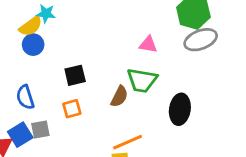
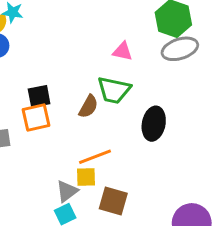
black square: (75, 75) -> (39, 96), moved
orange square: (72, 109) -> (36, 117), size x1.4

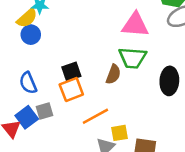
pink triangle: (123, 51) -> (135, 25), size x1.6
orange line: (95, 157) -> (95, 116), moved

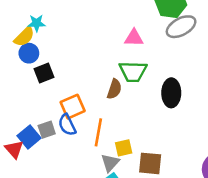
pink triangle: (135, 25) -> (134, 38), size x0.7
black square: (71, 72) -> (44, 73), moved
blue semicircle: (28, 83) -> (67, 125), moved
orange line: (95, 116) -> (98, 132), turned -48

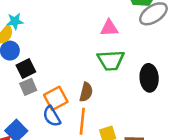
brown semicircle: (114, 89) -> (86, 92), moved
gray square: (47, 130) -> (28, 87), moved

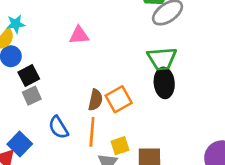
pink triangle: (109, 28) -> (79, 35), moved
green trapezoid: (111, 60) -> (162, 59), moved
orange square: (56, 98) -> (119, 99), moved

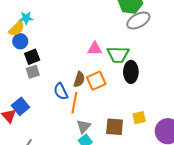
pink triangle: (79, 35) -> (95, 49), moved
green trapezoid: (162, 59) -> (118, 55), moved
blue semicircle: (58, 127) -> (61, 91), moved
yellow square: (120, 146) -> (139, 118), moved

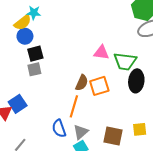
blue semicircle: (61, 91) -> (59, 128), moved

